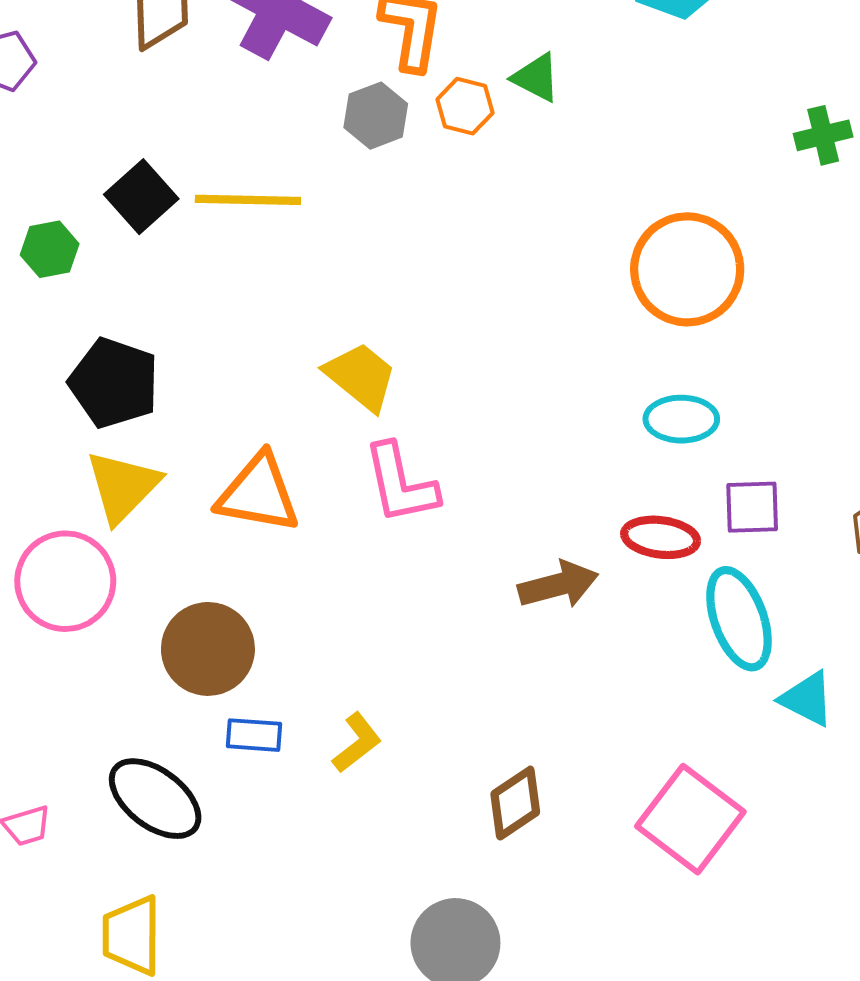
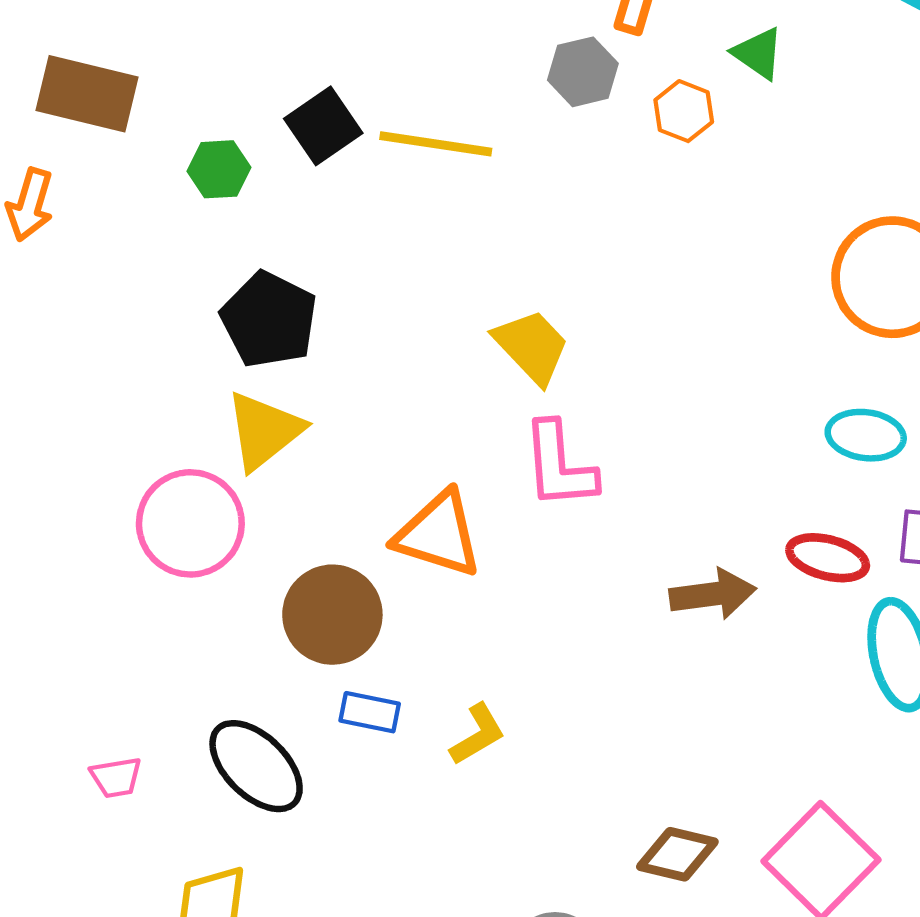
orange hexagon: (465, 106) -> (684, 111), moved
orange triangle: (258, 493) -> (438, 534), moved
brown diamond: (515, 803) -> (677, 854), moved, turned 40

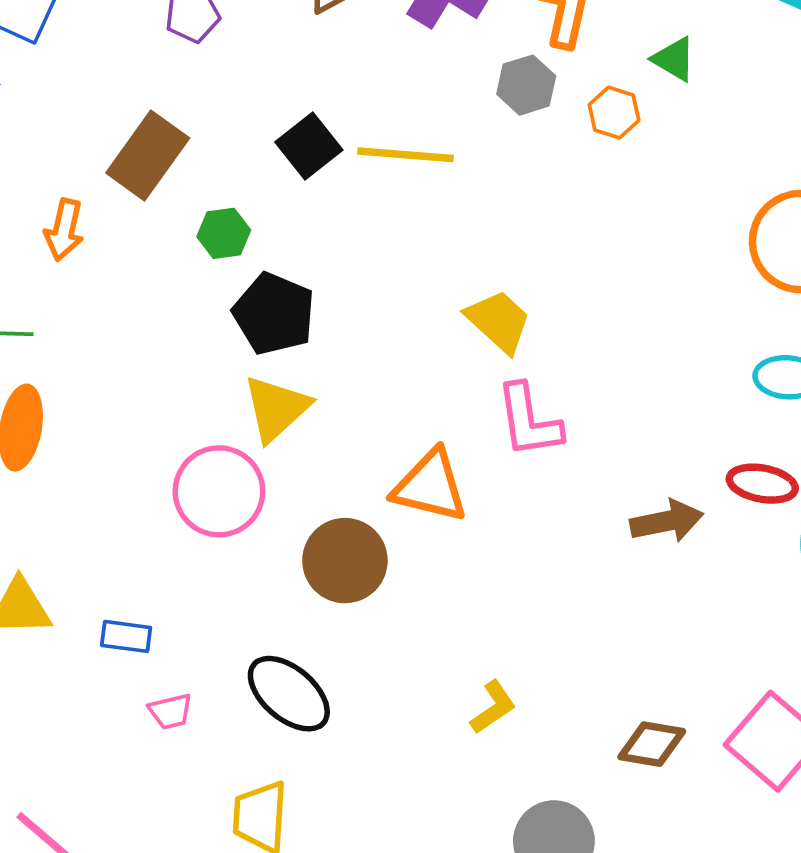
brown rectangle: (87, 94) -> (148, 156), moved, turned -64
green hexagon: (219, 169) -> (224, 233), moved
blue rectangle: (370, 712) -> (126, 636), moved
yellow L-shape: (478, 734) -> (493, 707), moved

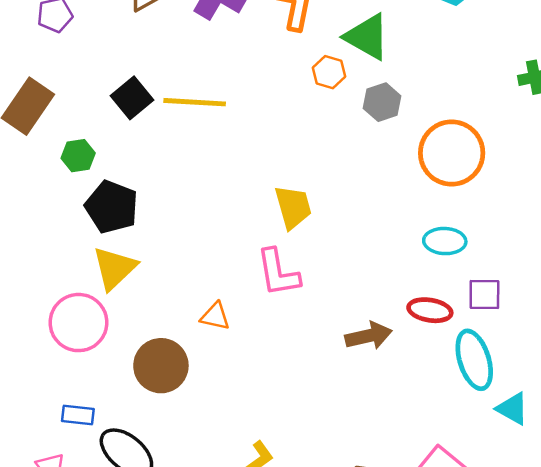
green triangle: (674, 59) -> (367, 37), size x1.6
gray hexagon: (526, 85) -> (382, 102), moved
yellow trapezoid: (499, 321) -> (293, 207), moved, turned 33
orange triangle: (430, 486) -> (215, 316), size x0.6
blue rectangle: (126, 636) -> (78, 415), moved

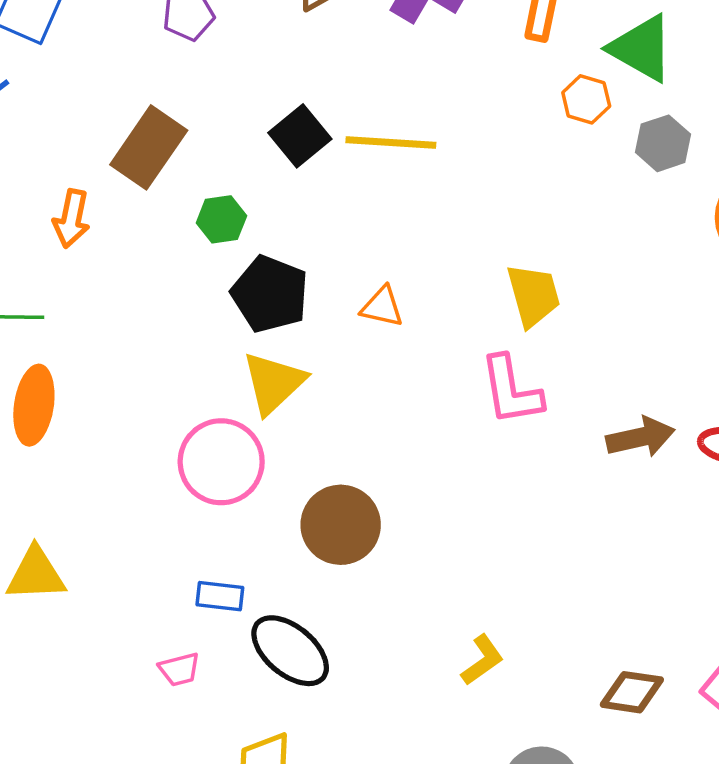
orange triangle: (215, 316) -> (382, 307), moved
brown arrow: (369, 336) -> (640, 437), moved

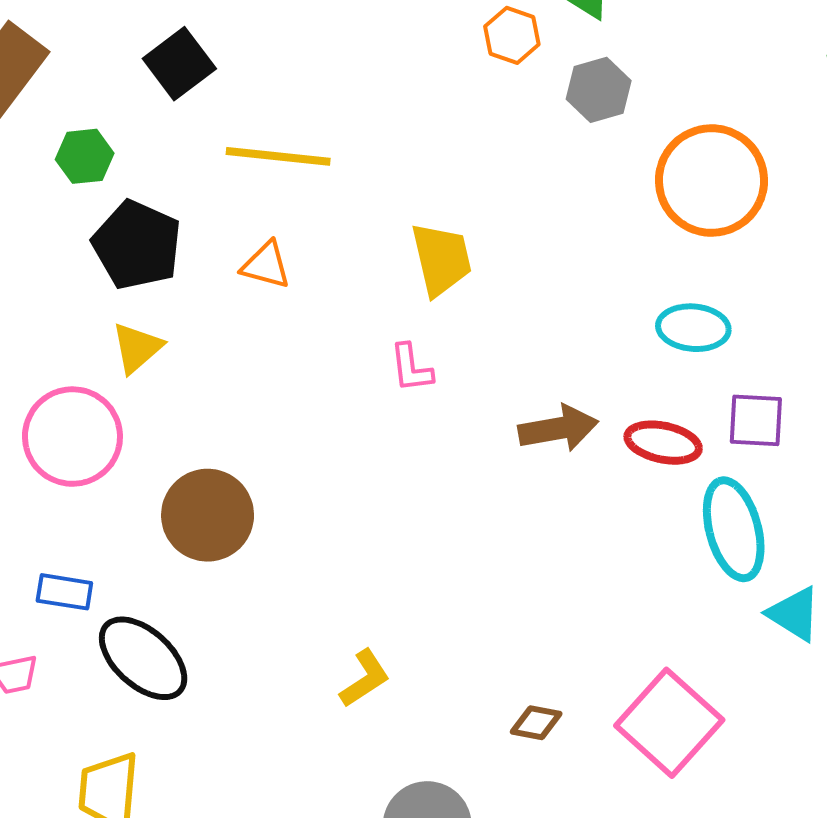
yellow line: (391, 143) -> (278, 156), moved
yellow triangle: (274, 383) -> (137, 348), size x0.7
pink L-shape: (511, 390) -> (411, 368), size x0.6
brown diamond: (632, 692) -> (536, 723), size x0.7

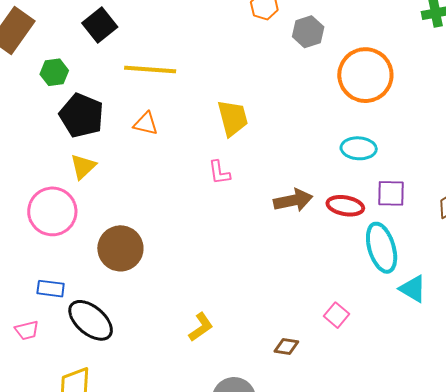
pink square: (669, 723) -> (337, 315), moved, size x0.5

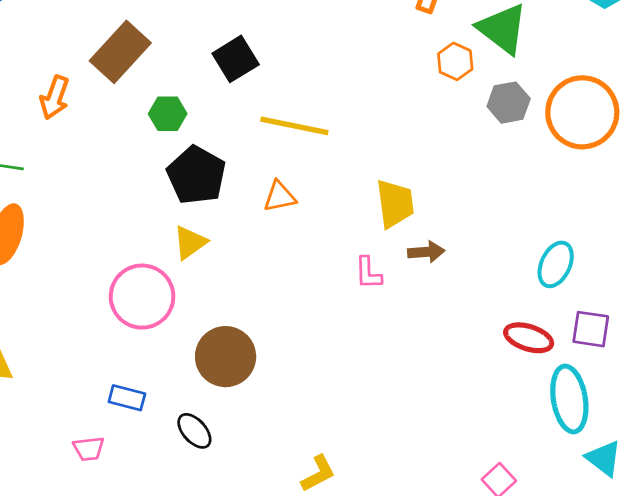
orange circle: (365, 75) -> (582, 112), moved
orange triangle: (146, 124) -> (280, 196), turned -32
cyan ellipse: (359, 148) -> (556, 264), turned -76
brown arrow: (293, 200) -> (426, 252), moved, size x0.7
black ellipse: (91, 320) -> (194, 431), moved, size x0.6

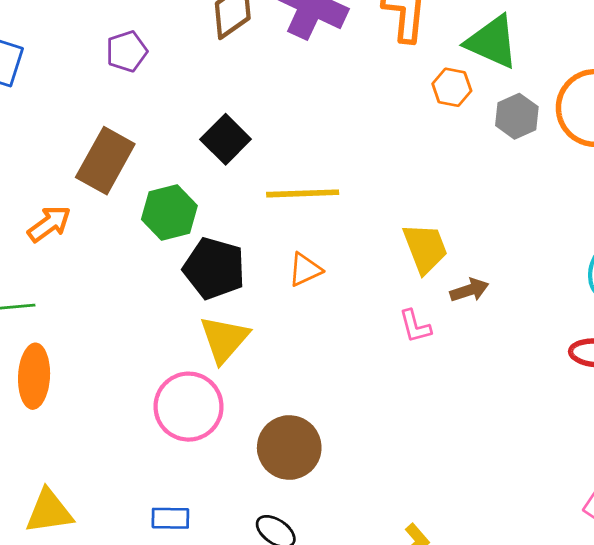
orange arrow: (55, 98) -> (49, 224), turned -132
green hexagon: (168, 114) -> (169, 212), size x1.4
yellow triangle: (190, 243) -> (224, 339), size x1.4
blue rectangle: (127, 398) -> (170, 518), moved

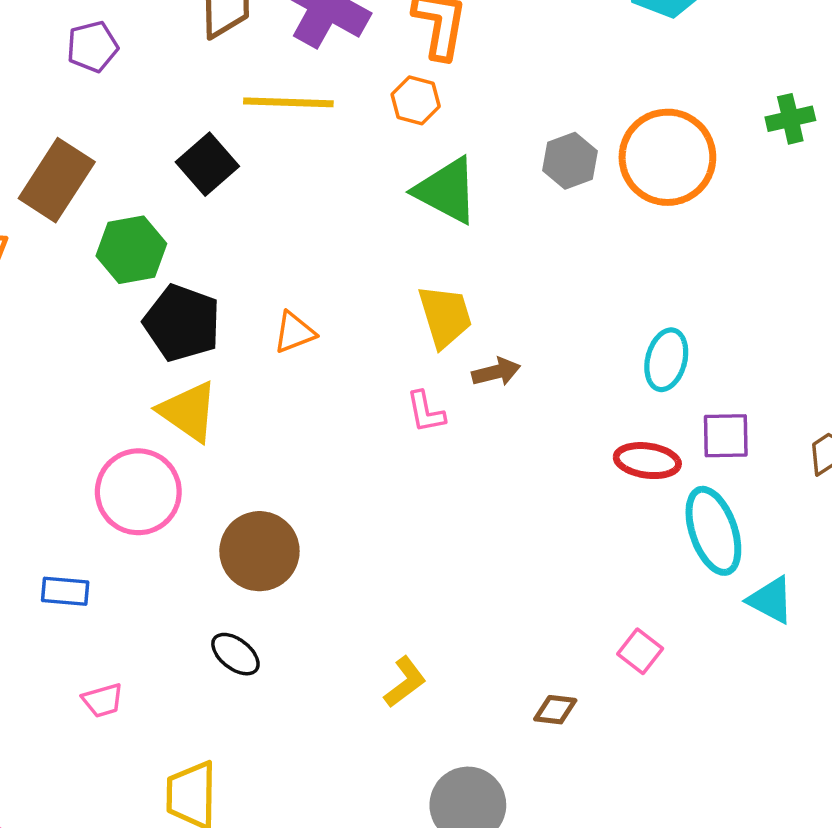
green triangle: (492, 42) -> (447, 191), moved
orange hexagon: (452, 87) -> (416, 100), moved
yellow line: (303, 193) -> (288, 102), moved
yellow triangle: (224, 339) -> (188, 411), turned -40
blue rectangle: (170, 518) -> (65, 591), moved

